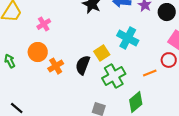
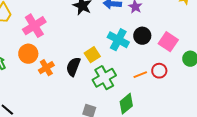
black circle: (167, 12) -> (142, 36), moved
pink cross: (44, 24) -> (34, 26), size x1.6
red circle: (169, 60) -> (159, 71), moved

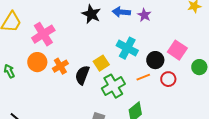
black circle: (142, 36) -> (155, 60), moved
orange cross: (46, 68) -> (60, 66), moved
orange line: (140, 75) -> (143, 77), moved

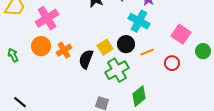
cyan cross: (127, 48) -> (139, 21), moved
black circle: (155, 60) -> (126, 44), moved
orange line: (143, 77) -> (147, 52), moved

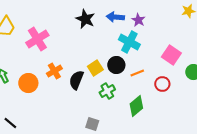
orange circle: (41, 46) -> (28, 83), moved
green cross: (117, 70) -> (107, 91), size x0.7
green diamond: (139, 96) -> (136, 106), moved

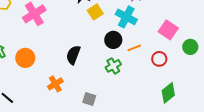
yellow square: (95, 68) -> (95, 12), moved
orange cross: (54, 71) -> (55, 84), moved
green cross: (107, 91) -> (113, 66), moved
green diamond: (136, 106) -> (168, 93), moved

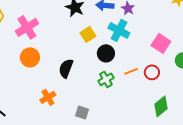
yellow square: (95, 12) -> (88, 34), moved
orange line: (134, 48) -> (131, 71), moved
orange circle: (25, 58) -> (30, 57), moved

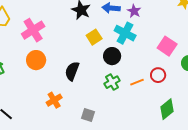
orange line: (131, 71) -> (137, 82), moved

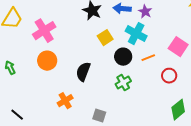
orange line: (137, 82) -> (148, 58), moved

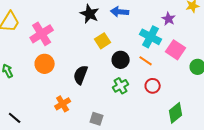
purple star: (145, 12) -> (169, 19), moved
cyan cross: (136, 34) -> (151, 37), moved
orange line: (148, 58) -> (146, 61), turned 56
red circle: (169, 76) -> (153, 86), moved

